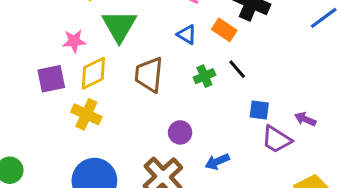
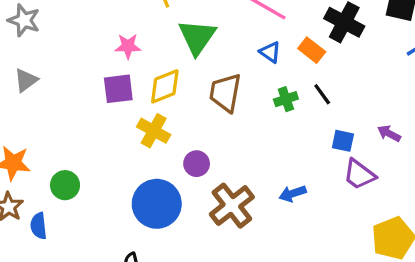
pink star: (74, 41) -> (128, 46), moved
purple arrow: (305, 119) -> (389, 133), moved
purple circle: (180, 132) -> (197, 164), moved

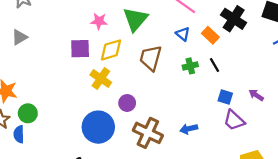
pink star: (128, 46) -> (99, 21), moved
green circle: (65, 185) -> (28, 113), moved
brown cross: (232, 206) -> (148, 133), turned -32

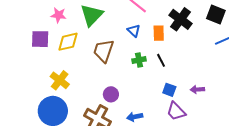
orange rectangle: (210, 35) -> (159, 33), turned 42
yellow cross: (101, 79) -> (60, 80), moved
purple arrow: (256, 95) -> (197, 89), turned -40
purple circle: (127, 103) -> (111, 94), moved

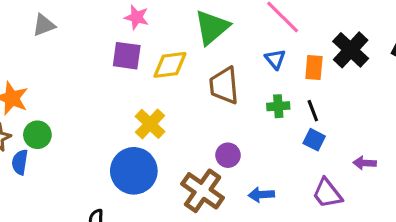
pink star: (59, 15) -> (137, 17), moved
brown trapezoid: (104, 51) -> (224, 86), turned -30
blue square: (169, 90) -> (314, 140), moved

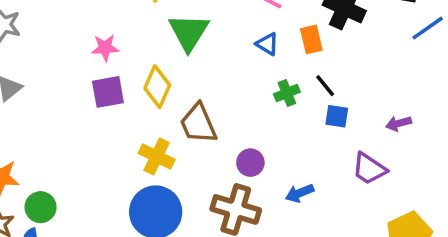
yellow diamond: (170, 65) -> (157, 87), turned -42
brown trapezoid: (224, 86) -> (198, 124), moved

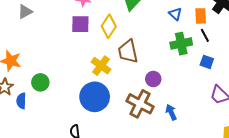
black line: (325, 86) -> (205, 35), moved
green cross: (287, 93) -> (181, 44), size x1.5
blue arrow: (300, 193) -> (171, 112), moved, turned 77
green circle: (41, 207) -> (40, 82), moved

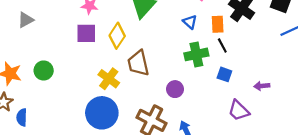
purple circle: (153, 79) -> (175, 89), moved
green circle: (40, 82) -> (44, 71), moved

